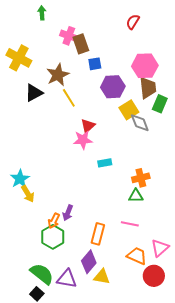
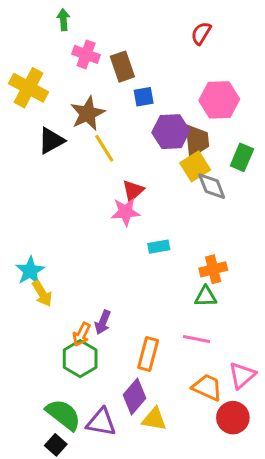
pink cross: (69, 36) -> (86, 54), moved
brown trapezoid: (148, 88) -> (197, 141), moved

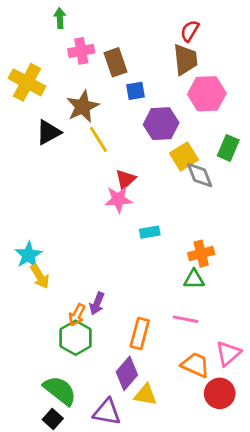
pink cross: (86, 54) -> (81, 51), turned -30
brown trapezoid: (197, 141) -> (185, 59), moved
purple triangle: (101, 422) -> (107, 412), moved

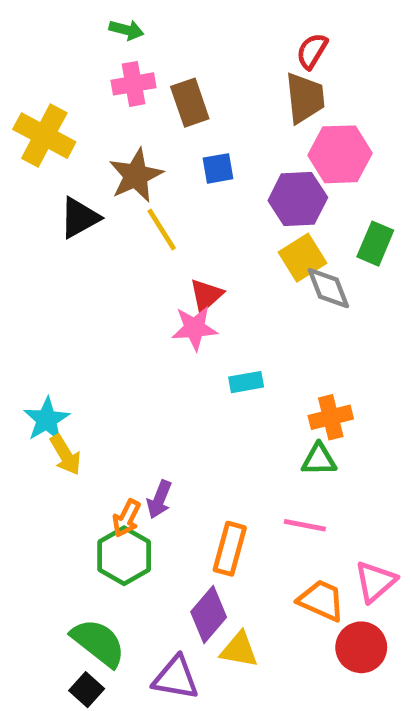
green arrow: (60, 18) -> (126, 30), moved, turned 108
blue square: (135, 91) -> (218, 168), moved
purple hexagon: (161, 124) -> (298, 199), moved

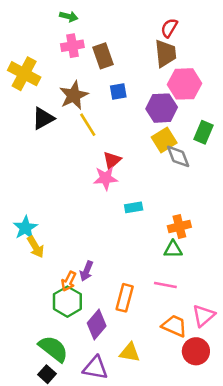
purple diamond: (209, 614) -> (97, 325), moved

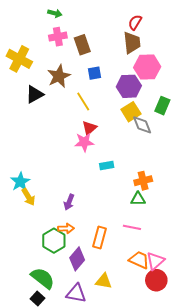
yellow line: (88, 125) -> (83, 102), moved
purple arrow: (86, 271) -> (69, 202), moved
orange arrow: (69, 281) -> (66, 228), moved, turned -119
pink triangle: (204, 316) -> (155, 261), moved

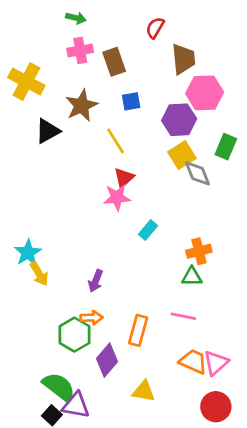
red semicircle: (135, 22) -> (155, 28), moved
cyan rectangle: (107, 165) -> (148, 230), turned -40
red circle: (156, 280) -> (216, 407), moved
purple triangle: (76, 293) -> (76, 405), moved

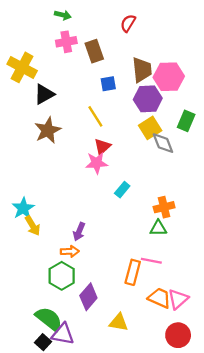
brown trapezoid: (183, 59) -> (142, 70), moved
brown star: (82, 106) -> (48, 130), moved
black triangle: (48, 131) -> (44, 94), moved
orange arrow: (91, 318) -> (70, 251), moved
orange rectangle: (138, 330) -> (133, 272), moved

